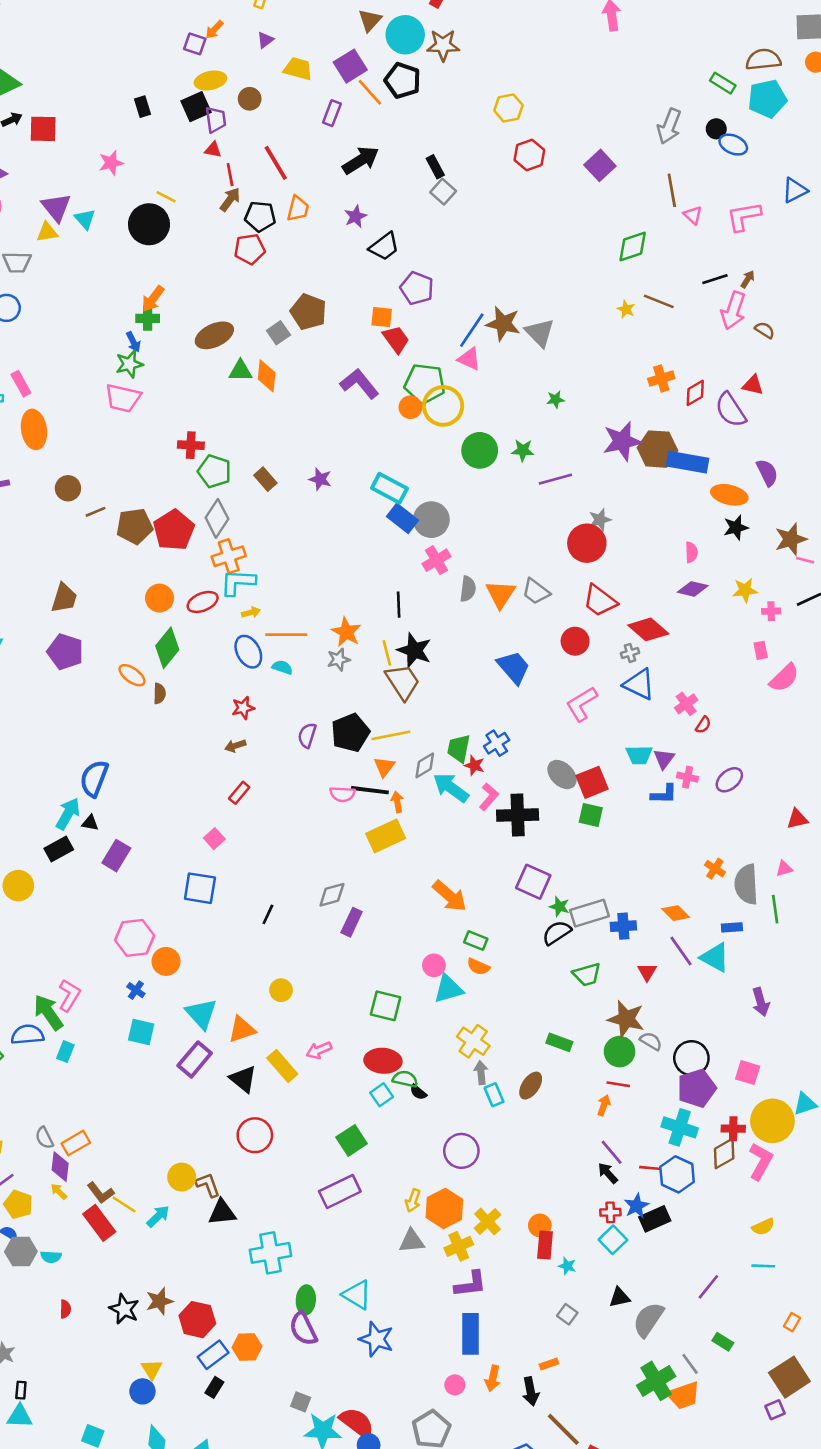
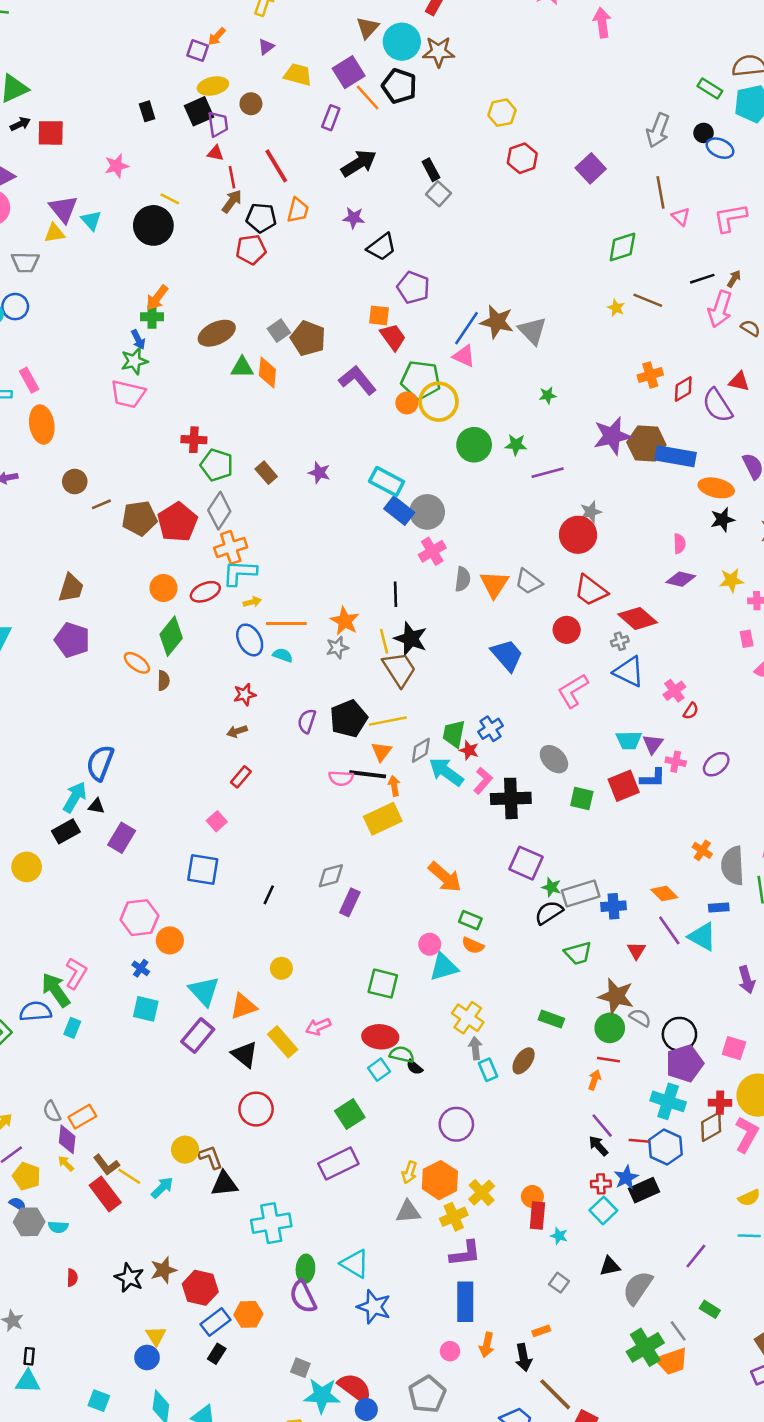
purple star: (356, 216) -> (354, 218), turned 30
brown pentagon: (308, 312) -> (308, 338), moved
red square: (592, 782) -> (624, 786), moved

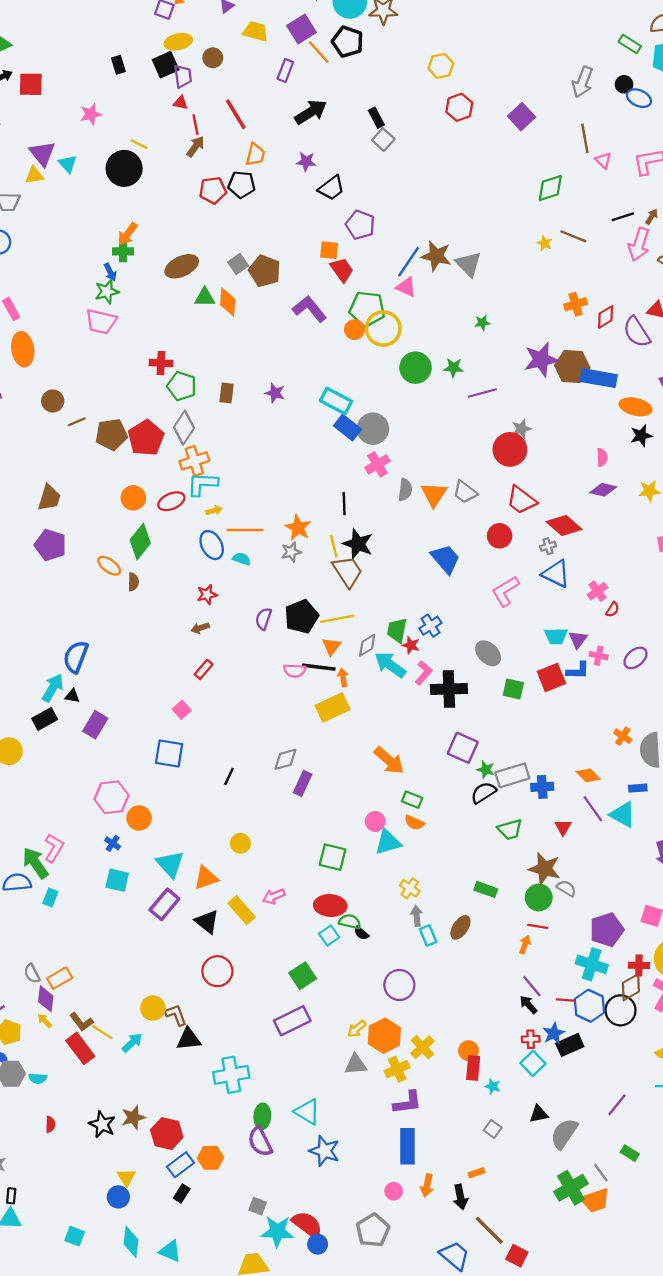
black pentagon: (261, 218) -> (242, 185), moved
brown rectangle: (266, 473) -> (227, 393), turned 48
yellow cross: (468, 1018) -> (410, 888), size x0.7
black circle: (679, 1034) -> (621, 1010), moved
yellow arrow: (409, 1172) -> (357, 1029), turned 30

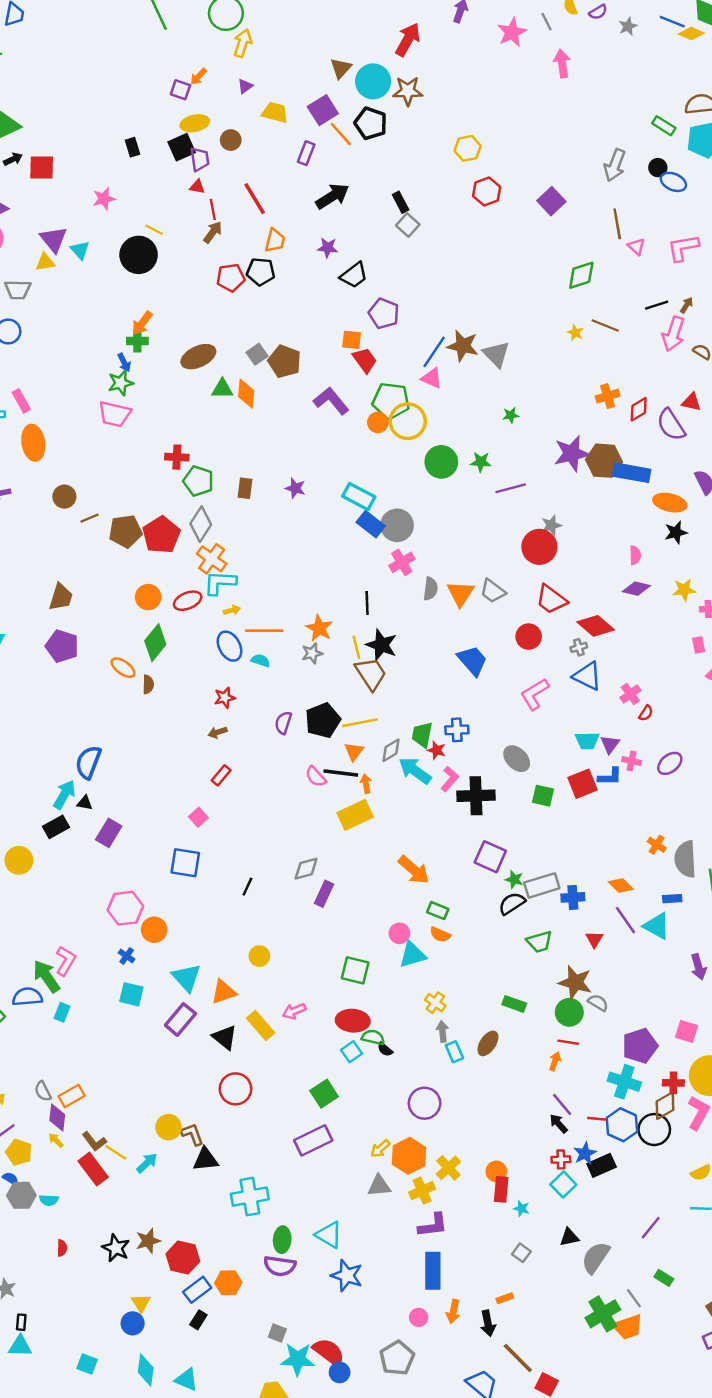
orange cross: (194, 461) -> (212, 559), turned -36
blue cross: (430, 626) -> (457, 730), turned 30
pink semicircle: (295, 671) -> (316, 777), turned 45
purple semicircle: (260, 1142) -> (280, 1266), turned -56

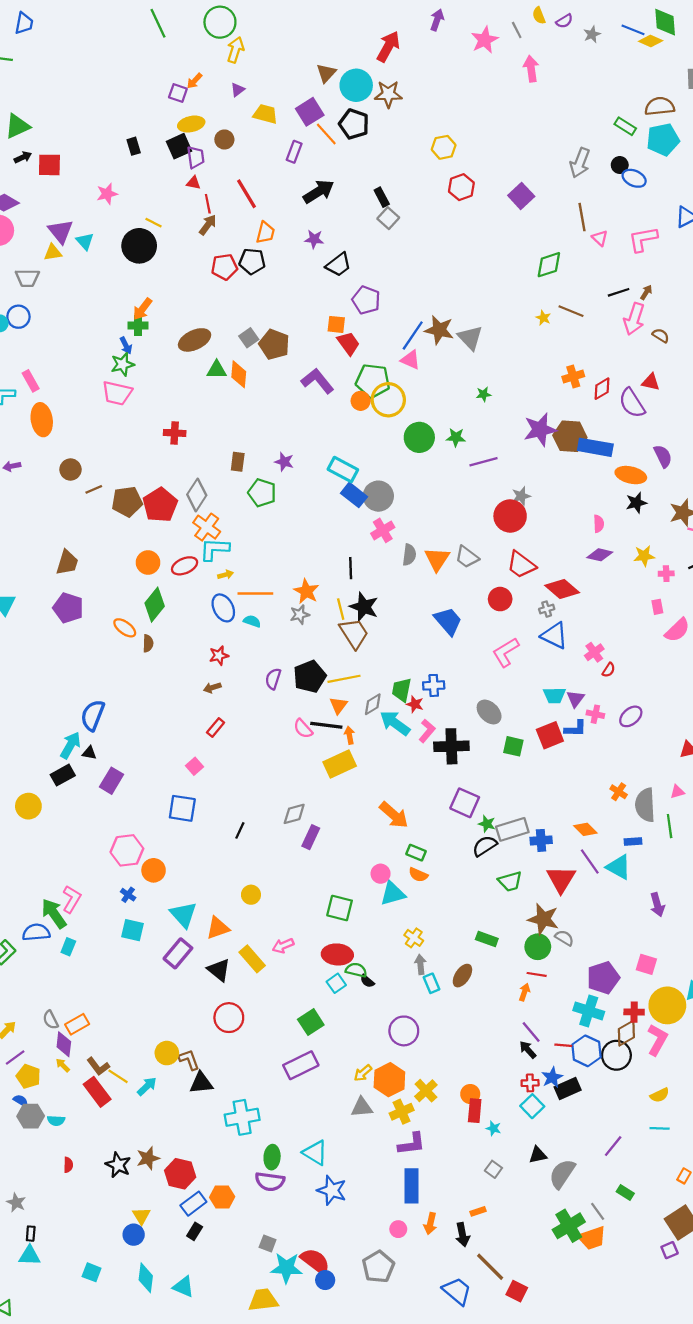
green pentagon: (198, 481) -> (262, 493), moved
red triangle: (594, 939) -> (561, 879), size x1.8

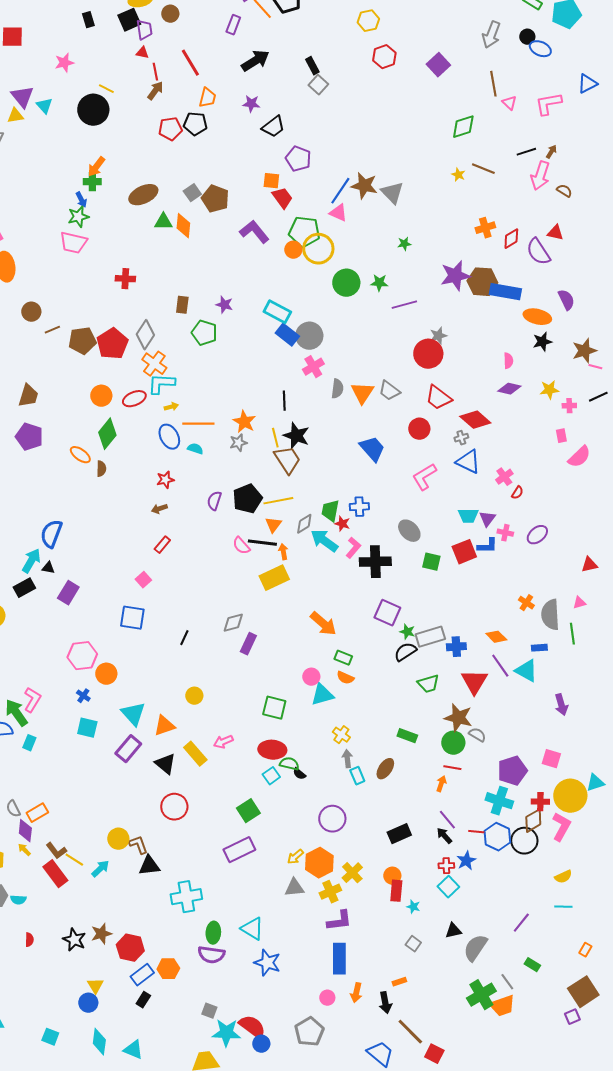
black rectangle: (568, 1088) -> (399, 834), moved

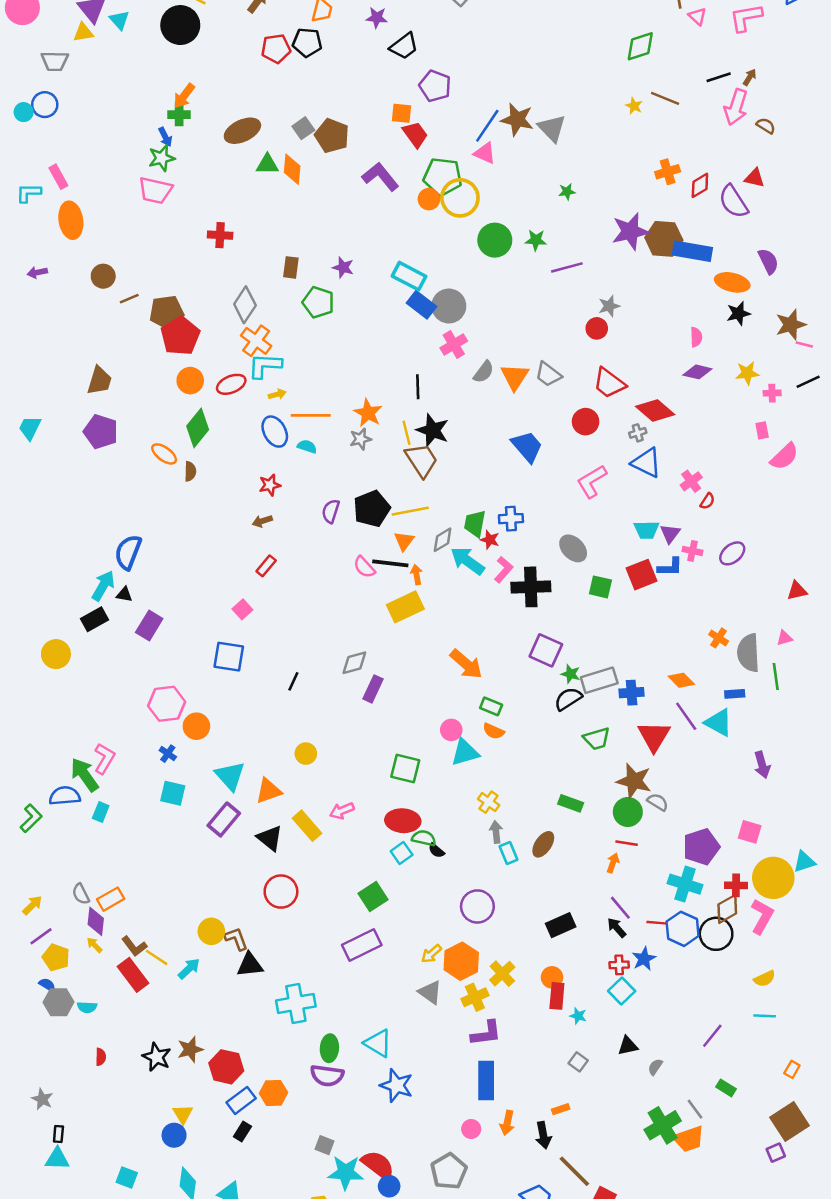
red pentagon: (112, 344) -> (180, 336), moved
red circle: (428, 354) -> (597, 328), size x0.6
gray semicircle: (337, 389) -> (484, 372), turned 30
gray triangle: (294, 888) -> (430, 992), turned 40
gray semicircle: (475, 948) -> (655, 1067), size x0.5

